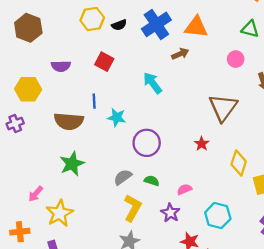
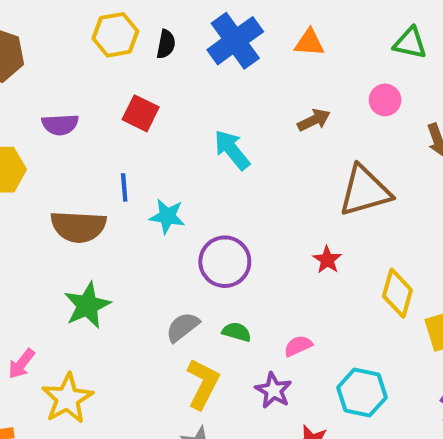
black semicircle: (119, 25) -> (166, 44), turned -56
orange triangle: (196, 27) -> (309, 43), size x0.7
brown arrow: (180, 54) -> (314, 120), moved
brown triangle: (223, 108) -> (365, 191), turned 40

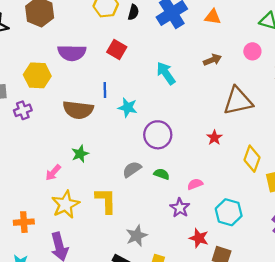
purple semicircle: (60, 125) -> (72, 53), size x1.4
green star: (87, 305) -> (80, 154), size x0.7
pink arrow: (21, 364) -> (53, 173), moved
yellow L-shape: (203, 384) -> (106, 201), moved, turned -32

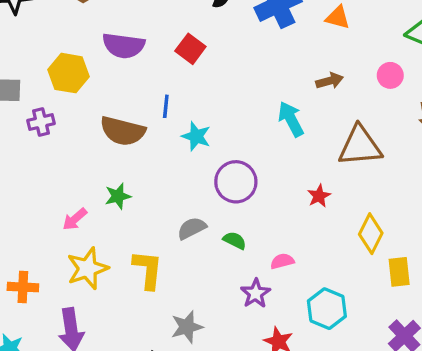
cyan arrow: (166, 73) -> (291, 119), moved

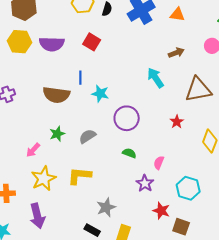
yellow hexagon: (69, 73) -> (20, 42), moved
gray semicircle: (192, 228) -> (87, 136), moved
pink semicircle: (282, 261) -> (159, 163), turned -48
yellow L-shape: (148, 270) -> (79, 176), turned -85

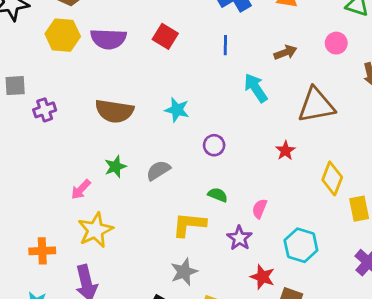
blue line: (80, 78) -> (225, 45), moved
purple circle: (127, 118) -> (214, 145), size x0.6
yellow L-shape: (79, 176) -> (189, 225), moved

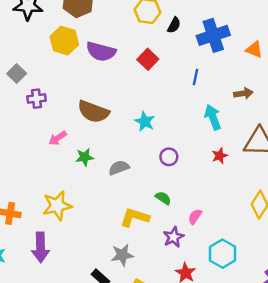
gray square: (15, 86) -> (17, 74), turned 36
red star: (285, 151) -> (220, 156), moved
pink arrow: (81, 189) -> (58, 138), moved

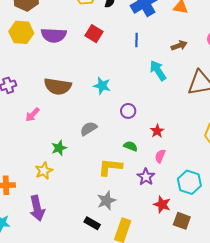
red star: (220, 156) -> (157, 131), moved
green star: (84, 157) -> (59, 148), moved
yellow star: (57, 206) -> (44, 171), size x0.7

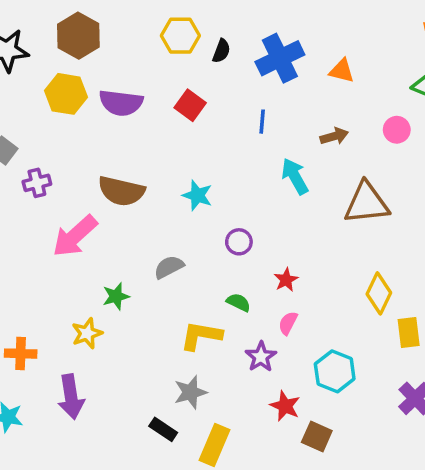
pink arrow: (33, 115) -> (75, 236), size x1.8

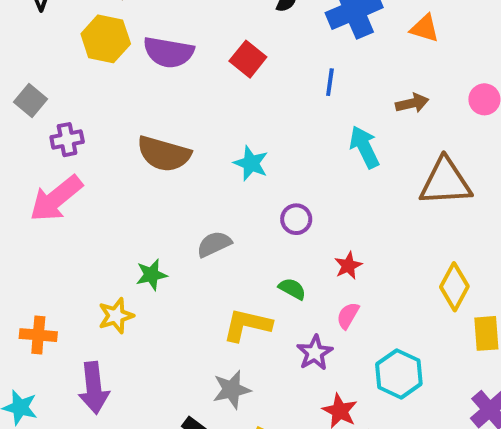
pink arrow: (75, 236) -> (56, 199), moved

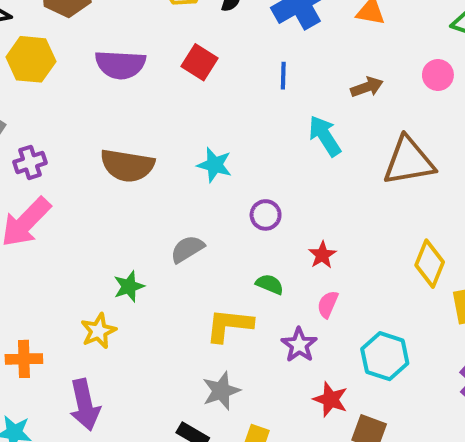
yellow hexagon: (106, 39) -> (31, 59), moved

